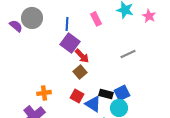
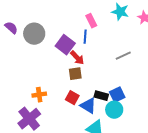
gray circle: (32, 18) -> (34, 34), moved
blue line: (67, 24) -> (85, 37), moved
brown square: (80, 72) -> (75, 74), turned 32

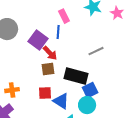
black rectangle: (101, 96) -> (76, 76), moved, size x1.6
red square: (72, 98) -> (45, 93), turned -32

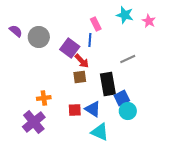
black rectangle: (76, 76) -> (108, 84), turned 65
red square: (45, 93) -> (75, 110), moved
cyan circle: (87, 105) -> (128, 111), moved

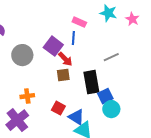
pink rectangle: (96, 24) -> (79, 22), turned -40
gray circle: (39, 37) -> (22, 55), moved
blue triangle: (93, 109) -> (76, 117), moved
red square: (75, 110) -> (58, 108), turned 32

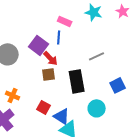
pink star: (132, 19) -> (123, 11), moved
orange cross: (27, 96) -> (13, 95), turned 32
blue square: (105, 96) -> (118, 85), moved

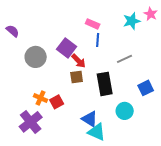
cyan star: (94, 12) -> (132, 21), moved, turned -30
blue line: (59, 37) -> (98, 40), moved
red square: (44, 107) -> (57, 102), moved, turned 32

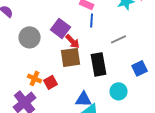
brown square: (77, 77) -> (71, 57), size x1.5
blue triangle: (90, 119) -> (84, 99), turned -30

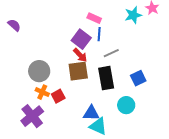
purple square: (61, 28) -> (81, 39), moved
gray circle: (30, 37) -> (39, 71), moved
gray line: (119, 39) -> (111, 53), moved
blue square: (140, 68) -> (138, 78), moved

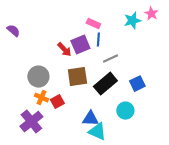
purple square: (81, 39) -> (80, 45), turned 30
red arrow: (80, 55) -> (64, 50), moved
black rectangle: (106, 78) -> (105, 84), turned 60

